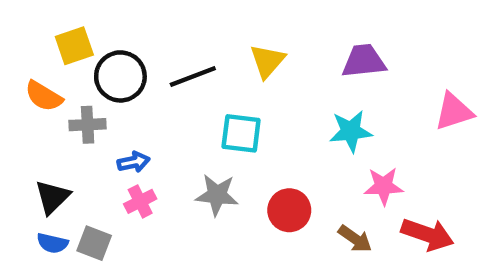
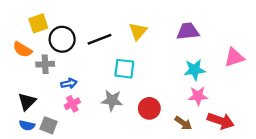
cyan star: (351, 131) -> (195, 70), moved

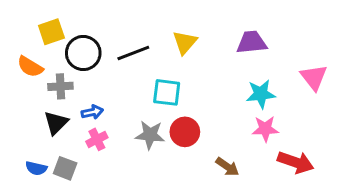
pink triangle: (234, 57) -> (314, 77), turned -50
black triangle: (27, 102) -> (56, 123), moved
red circle: (149, 108) -> (185, 132), moved
brown arrow: (183, 123) -> (227, 167), moved

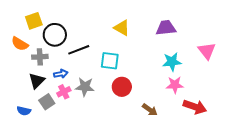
yellow triangle: (185, 42) -> (122, 28), turned -42
black line: (133, 53) -> (79, 50), moved
gray star: (150, 135) -> (85, 87), moved
gray square: (65, 168) -> (47, 102), moved, turned 35

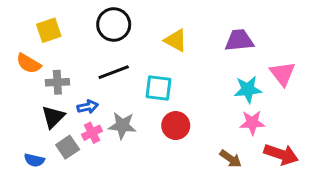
black circle: (55, 35) -> (114, 24), moved
pink triangle: (207, 51) -> (283, 74), moved
brown arrow: (150, 110) -> (231, 159), moved

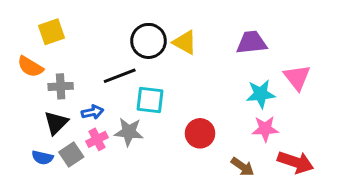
black circle: (114, 24) -> (148, 41), moved
cyan square: (158, 88) -> (150, 100), moved
red circle: (176, 126) -> (200, 133), moved
blue semicircle: (34, 160) -> (42, 158), moved

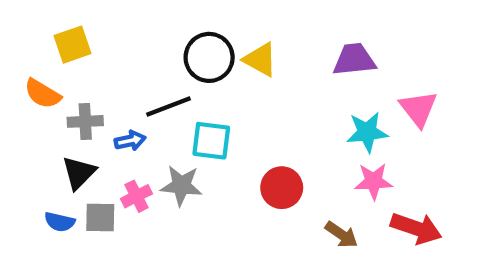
blue arrow: (92, 112) -> (130, 141), moved
gray square: (71, 155) -> (100, 218), turned 35

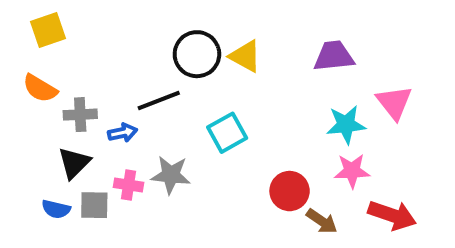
yellow square: (72, 45) -> (48, 30), moved
cyan square: (211, 141) -> (227, 133), moved, turned -36
red circle: (282, 188) -> (290, 191), moved
pink cross: (136, 196) -> (129, 185), turned 36

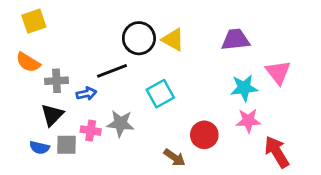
red arrow: (392, 215) -> (277, 152), turned -140
brown arrow: (322, 221) -> (174, 158), moved

